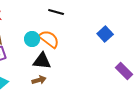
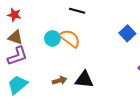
black triangle: (42, 61) -> (84, 80), moved

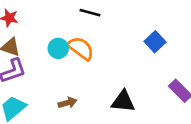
black triangle: (84, 80) -> (123, 101), moved

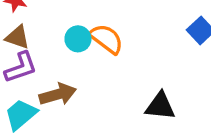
brown arrow: (67, 103) -> (58, 94), moved, size x1.5

